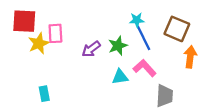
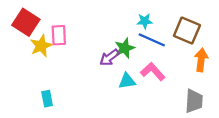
red square: (24, 21) -> (26, 22), turned 30
blue line: (143, 38) -> (152, 40), turned -40
purple arrow: (91, 49) -> (109, 58), moved
gray trapezoid: (165, 96) -> (194, 101), moved

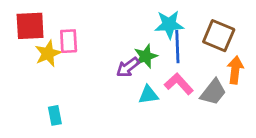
cyan star: (145, 21) -> (169, 25), size x1.5
red square: (26, 22) -> (30, 26), turned -36
blue line: (152, 40) -> (177, 47), turned 64
gray trapezoid: (194, 101) -> (213, 92), moved, turned 35

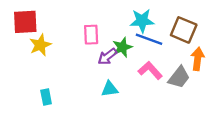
pink rectangle: (69, 41) -> (91, 35), moved
blue line: (177, 47) -> (149, 39), turned -68
cyan triangle: (148, 95) -> (110, 89), moved

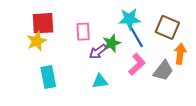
red square: (25, 22) -> (43, 23), moved
blue line: (149, 39) -> (136, 36), turned 40
pink L-shape: (150, 70) -> (137, 64), turned 90
cyan rectangle: (46, 97) -> (48, 77), moved, size x1.5

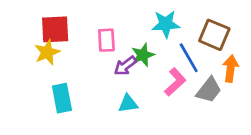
blue line: (136, 36) -> (189, 58), moved

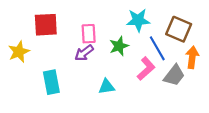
yellow star: (47, 52) -> (19, 52), moved
purple arrow: (125, 66) -> (84, 53), moved

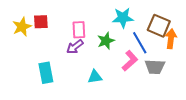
red square: (46, 25) -> (41, 22), size x0.7
yellow star: (19, 52) -> (22, 27), moved
orange arrow: (192, 57) -> (171, 39), moved
gray trapezoid: (174, 75) -> (155, 67), turned 55

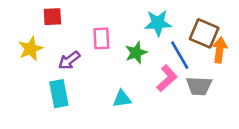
red square: (41, 22) -> (52, 17), moved
yellow star: (22, 27) -> (31, 49), moved
purple arrow: (75, 47) -> (69, 60), moved

